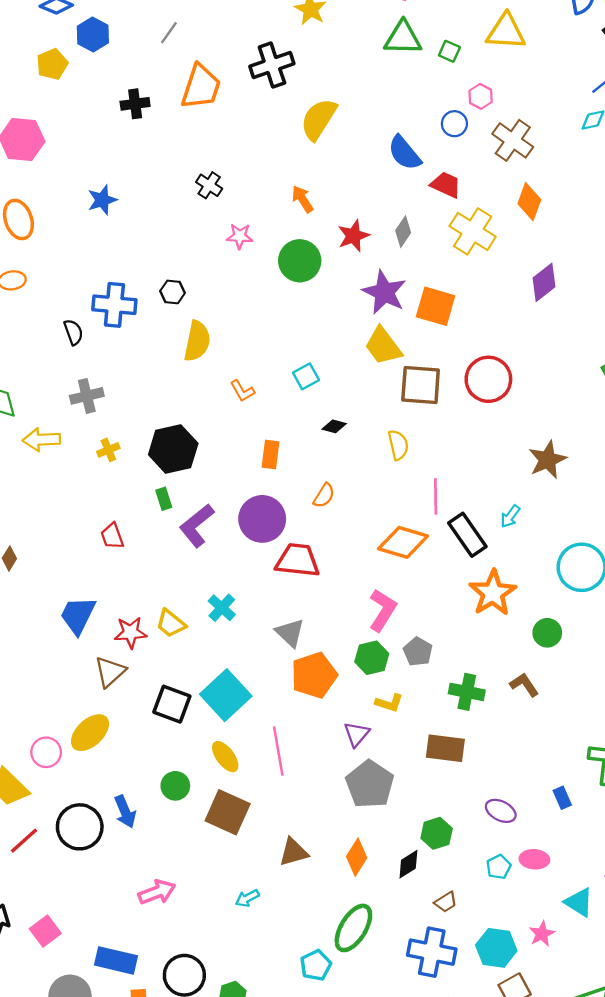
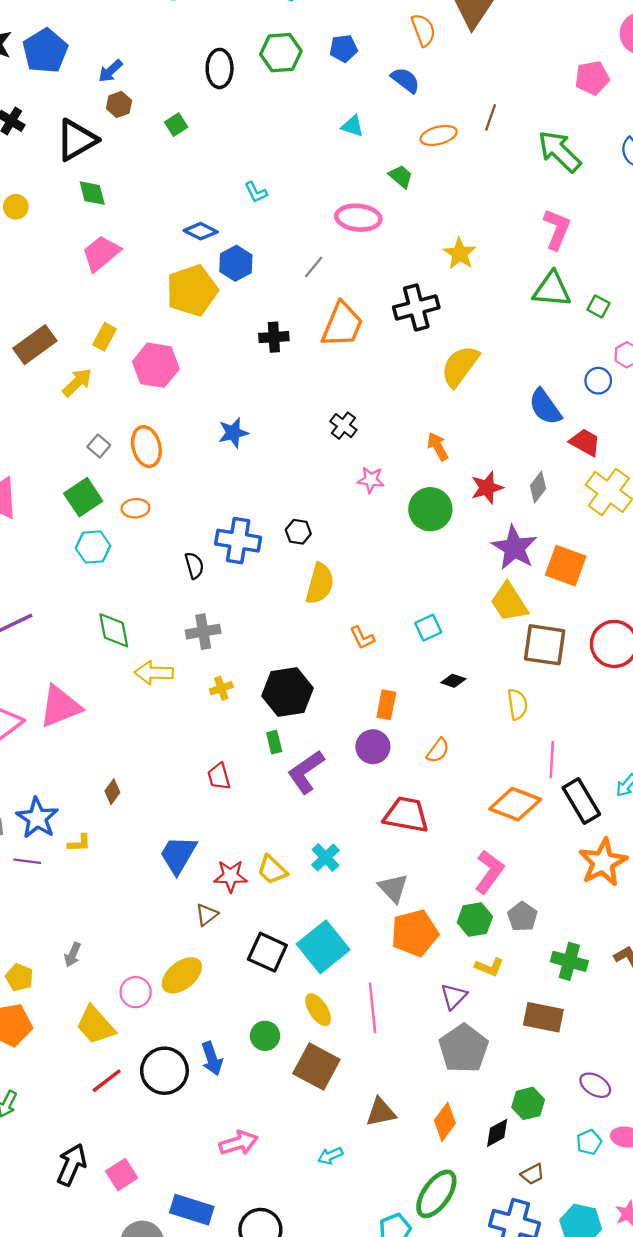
yellow pentagon: (52, 64) -> (192, 290), size x1.6
purple circle: (262, 519) -> (373, 747), moved, size x0.7
brown triangle: (110, 672) -> (207, 915), size x0.7

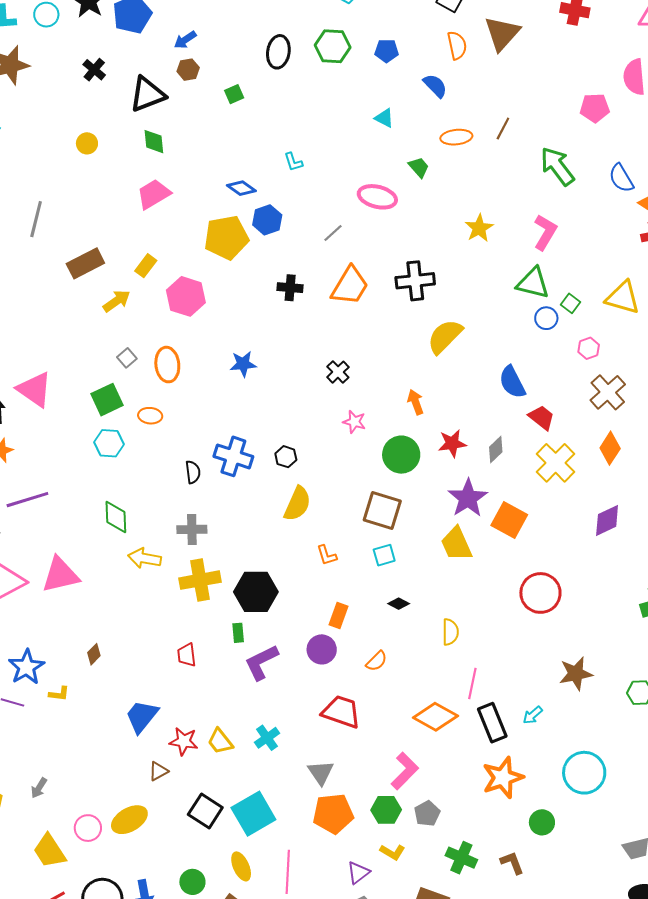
yellow star: (460, 254) -> (479, 228), moved
blue circle: (598, 381) -> (546, 318), moved
brown square: (545, 645) -> (382, 510), moved
yellow cross: (221, 688) -> (200, 580), size x2.0

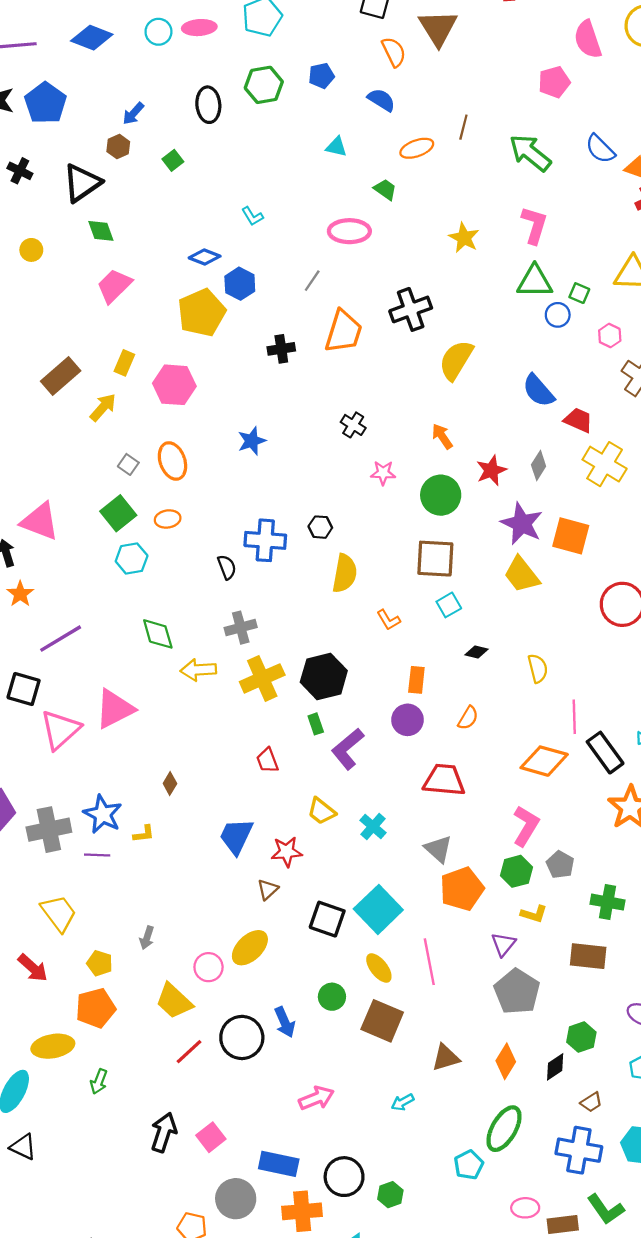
blue arrow: (185, 40) -> (133, 114), moved
yellow trapezoid: (220, 741) -> (321, 811), moved

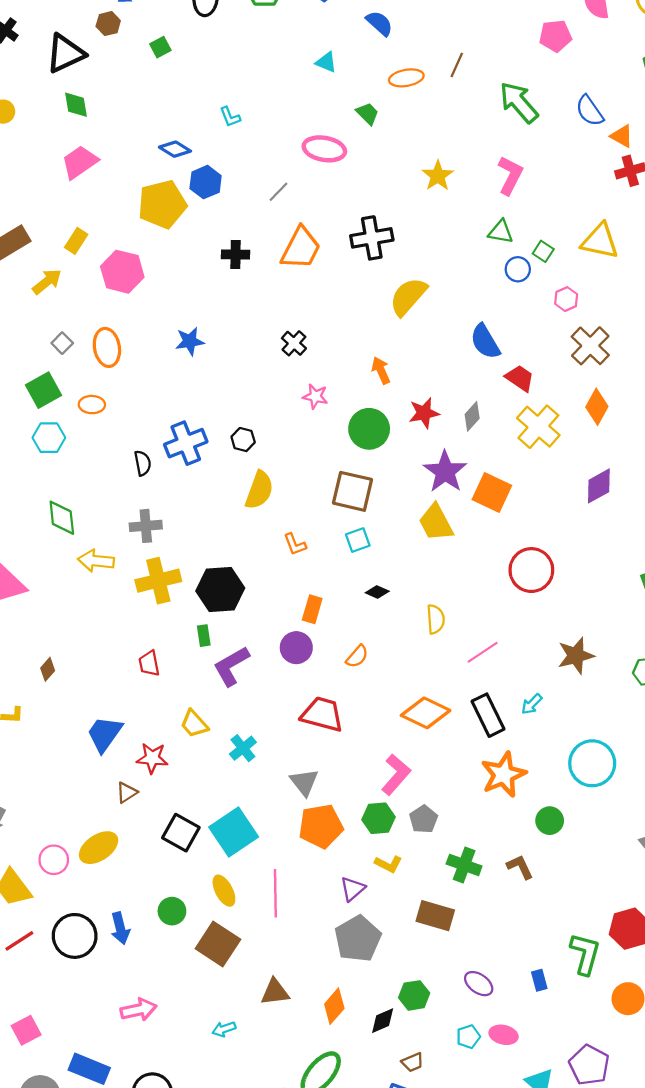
green triangle: (535, 281) -> (501, 232), size x0.7
blue cross: (265, 540) -> (186, 443), turned -36
pink line: (574, 717) -> (483, 652), moved, turned 48

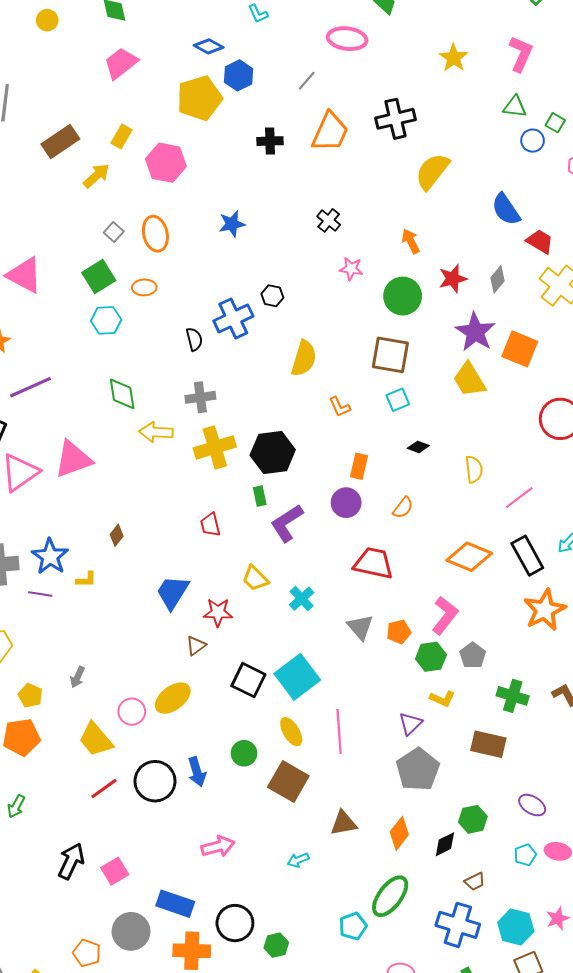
black hexagon: (243, 440) -> (272, 296), moved
orange pentagon: (321, 826) -> (399, 632), moved, size x0.6

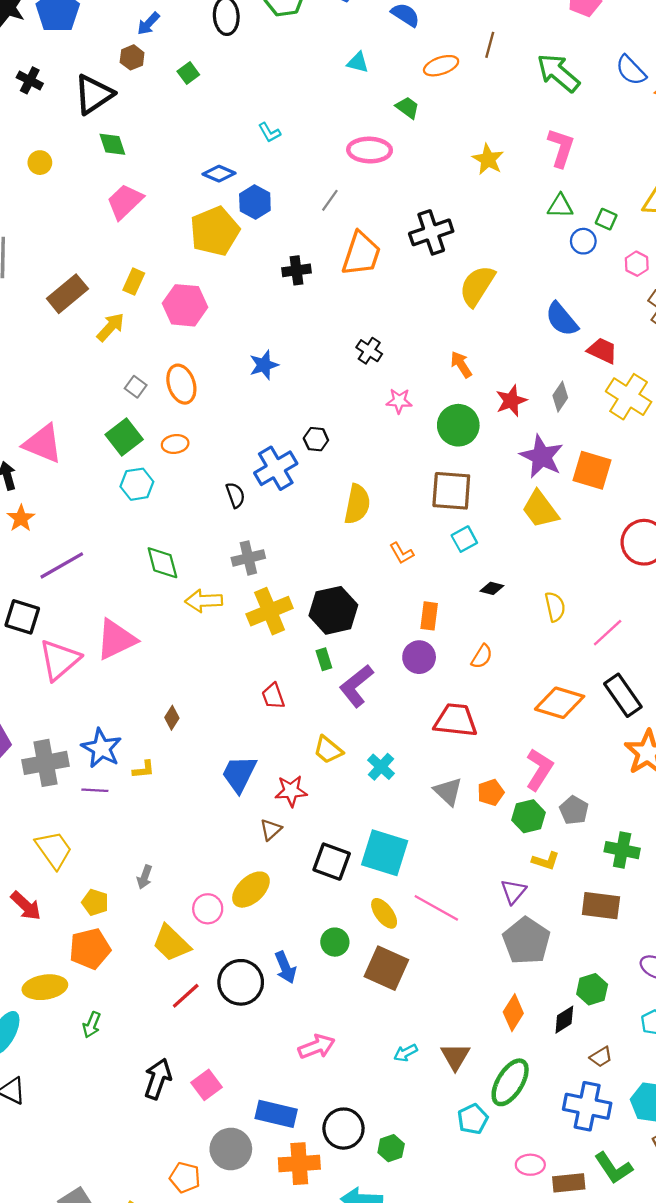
cyan square: (297, 677) -> (385, 853), turned -30
pink line: (339, 732) -> (436, 908), turned -51
brown triangle: (344, 823) -> (455, 1057), moved, turned -44

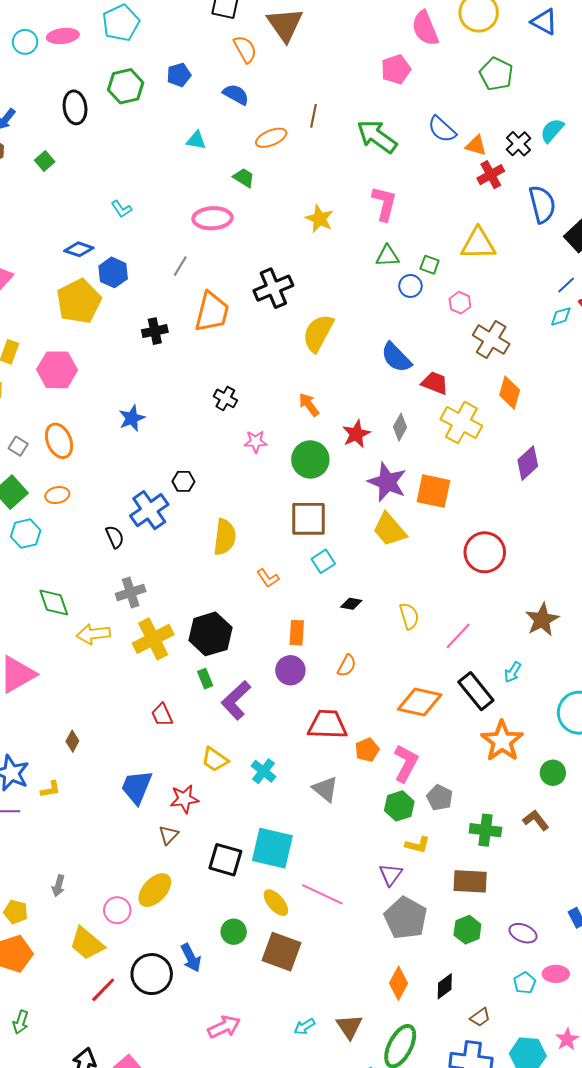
orange pentagon: (491, 792) -> (367, 750), moved
green hexagon: (592, 989) -> (467, 930), moved

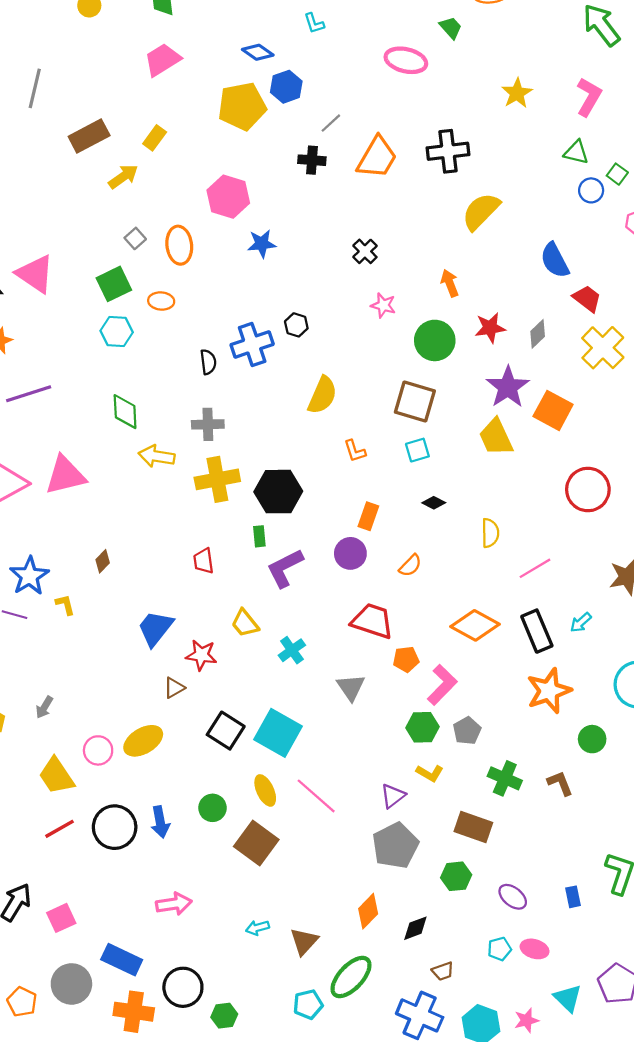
gray line: (180, 266) -> (331, 123), moved
pink hexagon: (57, 370) -> (228, 197), moved
yellow L-shape: (50, 789) -> (65, 605), turned -110

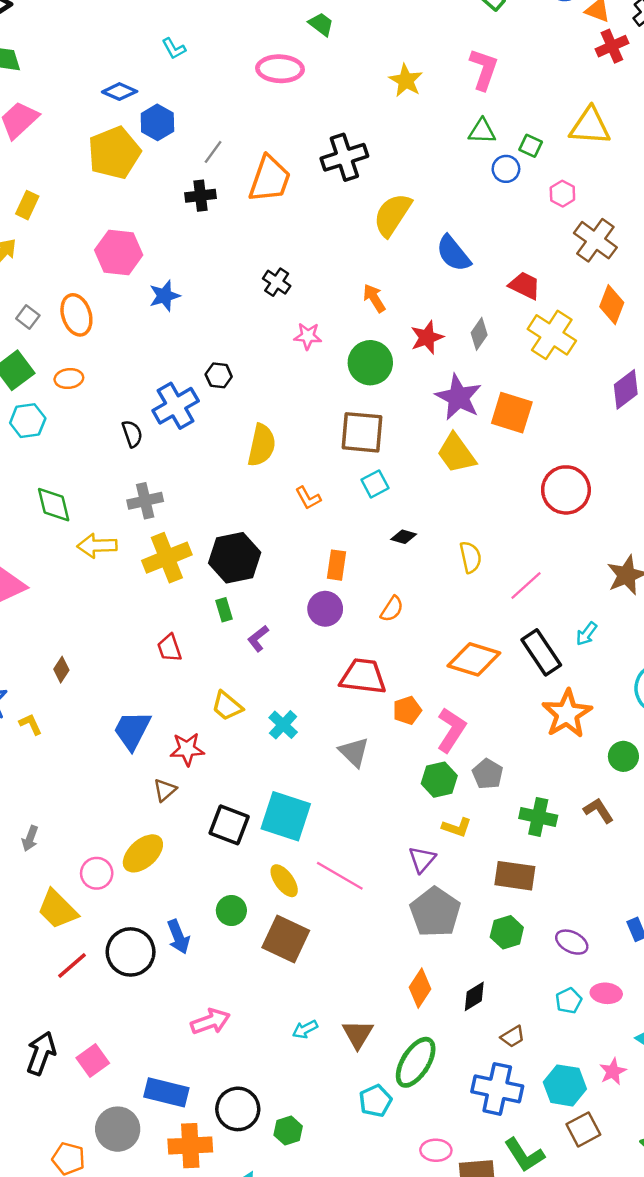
blue semicircle: (555, 260) -> (453, 253), moved
purple L-shape: (285, 568) -> (258, 638), size x0.6

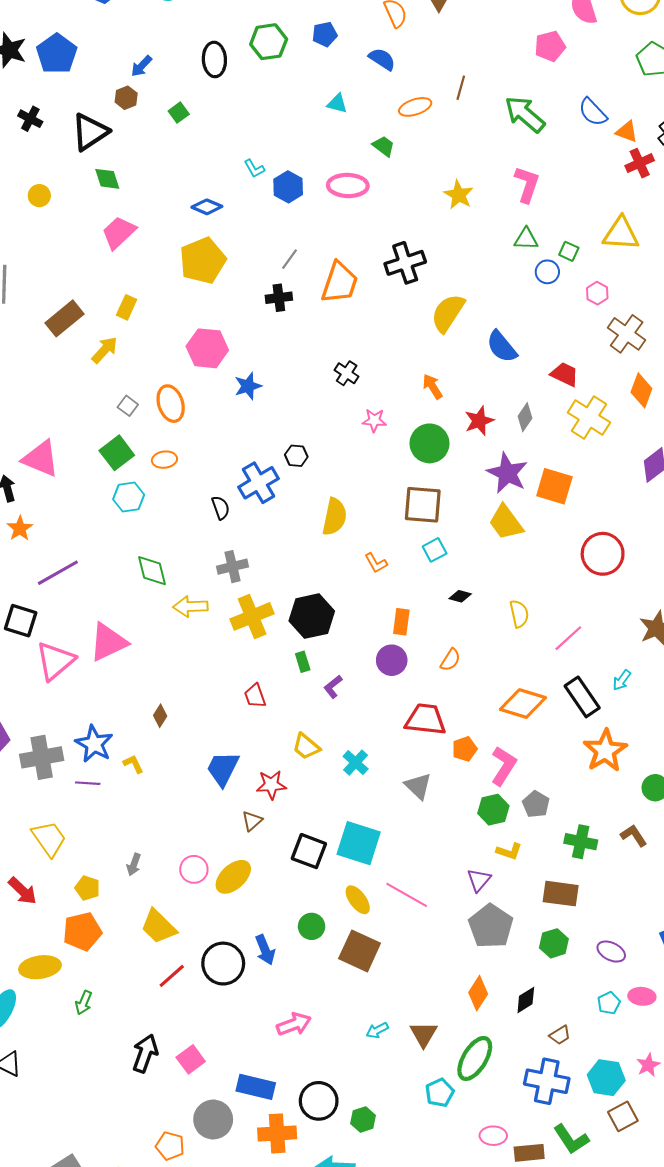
blue hexagon: (157, 122) -> (288, 187), moved
pink circle: (97, 873) -> (194, 869), moved

